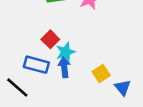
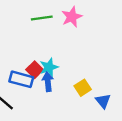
red square: (50, 39) -> (35, 70), moved

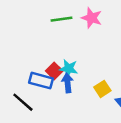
pink star: (72, 17) -> (92, 18), turned -30
cyan star: (49, 67) -> (69, 68), turned 30

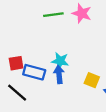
red square: (54, 71) -> (16, 63), moved, turned 35
yellow square: (102, 89) -> (92, 80), turned -35

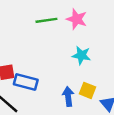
cyan star: (60, 61) -> (81, 55), moved
blue arrow: (59, 74) -> (68, 96), moved

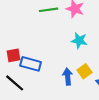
yellow square: (88, 90) -> (85, 71), turned 32

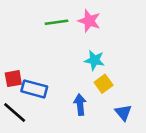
yellow square: (85, 71) -> (104, 84), moved

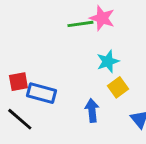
green line: (56, 22) -> (80, 24), moved
cyan star: (94, 60) -> (108, 61), turned -30

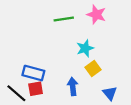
pink star: (102, 18) -> (96, 15), moved
red square: (18, 82) -> (36, 89), moved

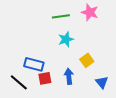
cyan star: (85, 48) -> (66, 39), moved
red square: (36, 89) -> (45, 78), moved

